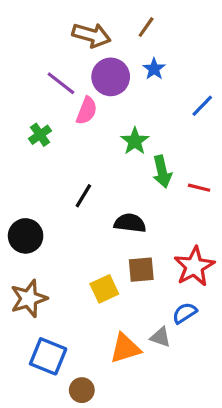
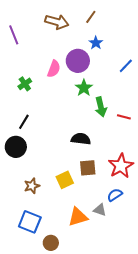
purple circle: (111, 77) -> (78, 61), moved
purple line: (61, 83) -> (14, 35), moved, turned 30
black line: (83, 196) -> (24, 122), moved
brown star: (29, 299) -> (32, 186), moved, size x0.7

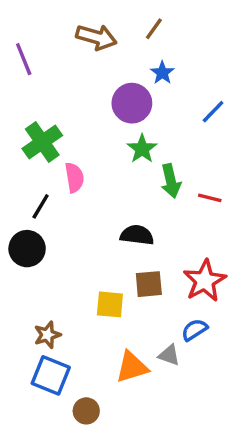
pink semicircle: (54, 69) -> (74, 178), moved, turned -30
green cross: (25, 84) -> (42, 142), size x1.6
yellow square: (65, 180) -> (110, 304), turned 30
brown star: (32, 186) -> (47, 335), moved

